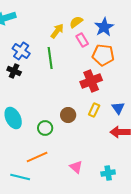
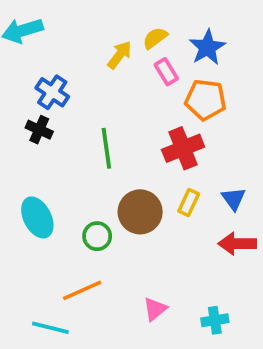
green line: (50, 58) -> (106, 148), moved
brown circle: (68, 115) -> (140, 212), size x1.5
pink triangle: (76, 167) -> (155, 309), turned 40

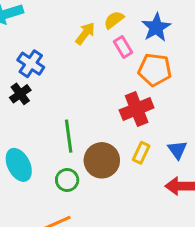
black cross: (39, 130) -> (20, 94), turned 30
green line: (106, 148) -> (69, 136), moved

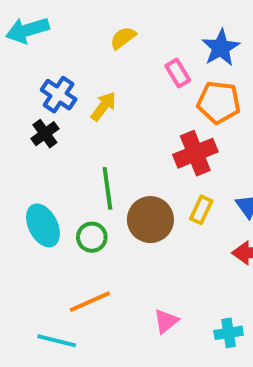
yellow semicircle: (114, 20) -> (123, 38), moved
yellow arrow: (85, 33) -> (104, 106), moved
green circle: (67, 180) -> (92, 237), moved

